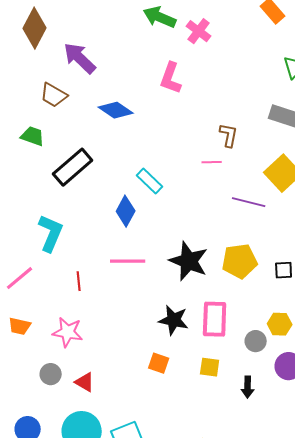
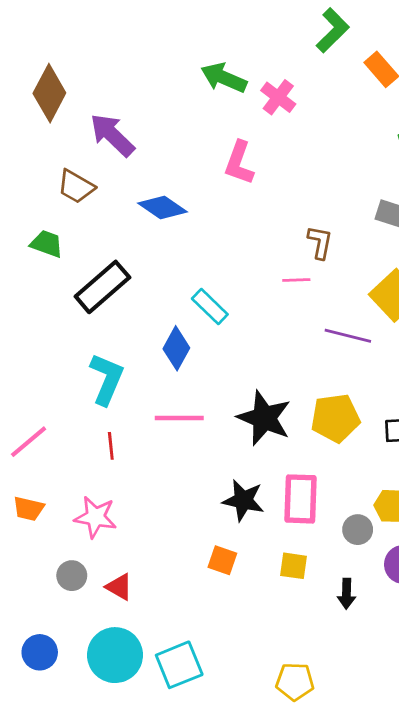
cyan L-shape: (51, 233) -> (107, 379), moved

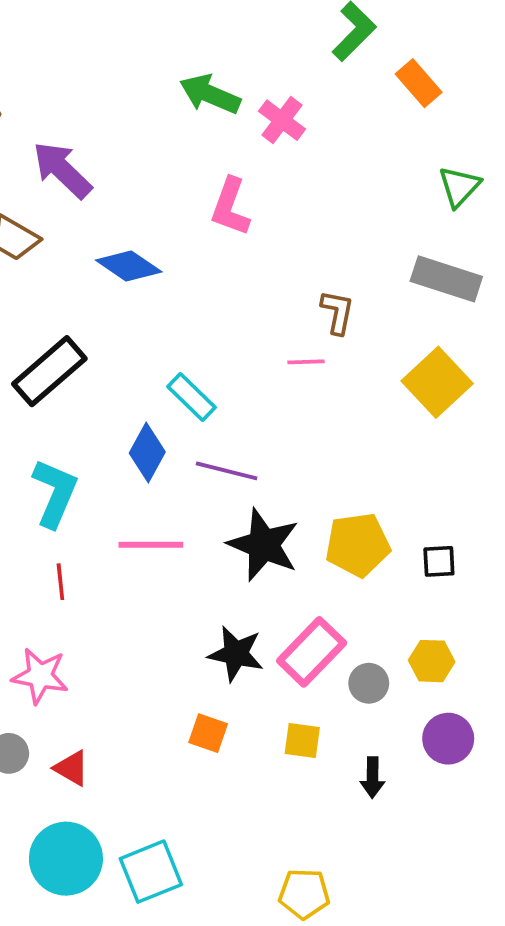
purple line: (348, 336) -> (227, 471), moved
pink rectangle: (300, 499) -> (312, 652), turned 42
gray circle: (358, 530) -> (369, 683), moved

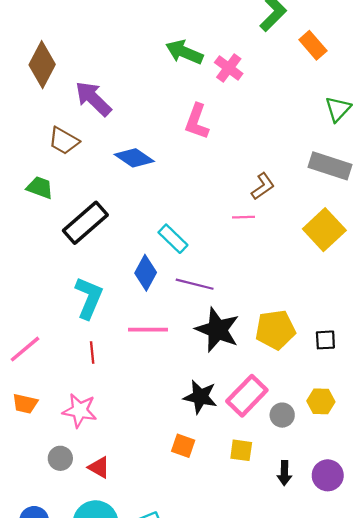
brown L-shape: (337, 312) -> (263, 186), turned 44
purple circle: (448, 739) -> (328, 475), moved

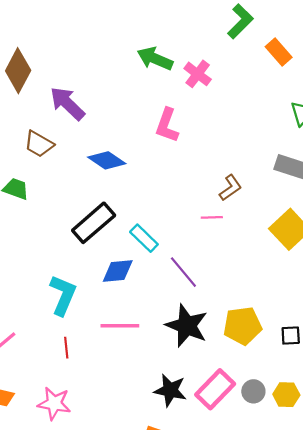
black rectangle: (85, 223) -> (94, 223), moved
blue diamond: (146, 273) -> (118, 271), turned 56
purple line: (195, 284) -> (183, 272), moved, turned 36
gray circle: (282, 415) -> (253, 391), moved

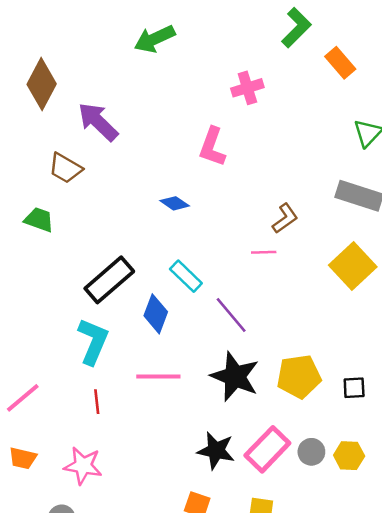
green arrow: (155, 59) -> (155, 39), moved, turned -48
pink cross: (198, 74) -> (247, 88), turned 36
blue diamond: (107, 160) -> (175, 203), moved, size x0.7
black rectangle: (94, 223) -> (109, 280), moved
blue diamond: (118, 271) -> (156, 314), turned -64

